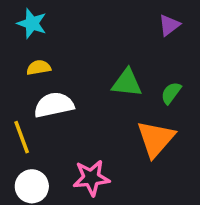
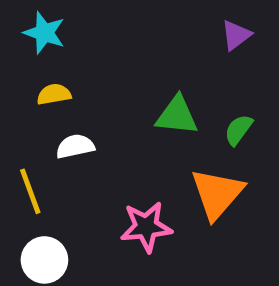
white semicircle: (54, 105) -> (75, 146), size x0.7
pink star: (91, 178) -> (146, 227), moved

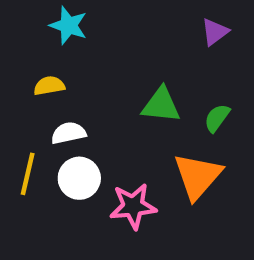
cyan star: (44, 33) -> (69, 25), moved
yellow line: (30, 191) -> (28, 174), turned 33
white circle: (44, 260) -> (79, 178), moved

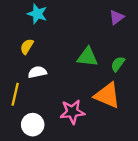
yellow semicircle: (49, 86) -> (27, 46), turned -49
orange triangle: (198, 176) -> (107, 95), turned -48
white circle: (79, 178) -> (33, 125), moved

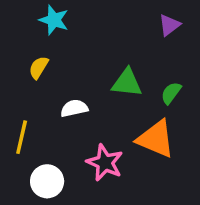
white semicircle: (37, 72) -> (74, 108), moved
pink star: (72, 112) -> (105, 163), turned 30

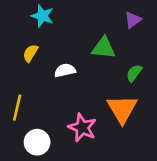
green triangle: (127, 83) -> (104, 48), moved
white semicircle: (74, 108) -> (65, 70), moved
orange triangle: (156, 139) -> (122, 109), turned 36

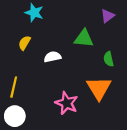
green semicircle: (134, 73) -> (109, 59), turned -48
white circle: (37, 142) -> (15, 116), moved

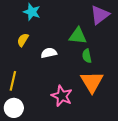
purple triangle: (108, 16) -> (100, 15), size x1.5
green semicircle: (109, 59) -> (87, 56), moved

